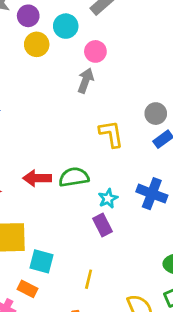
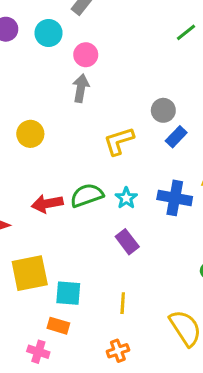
yellow circle: (37, 44) -> (30, 134), moved
yellow L-shape: (111, 134) -> (119, 141), turned -88
cyan star: (108, 198) -> (126, 198), moved

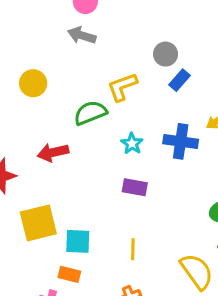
gray arrow: (81, 88) -> (82, 35), turned -80
green semicircle: (87, 195) -> (90, 113), moved
purple rectangle: (127, 242) -> (135, 187), turned -40

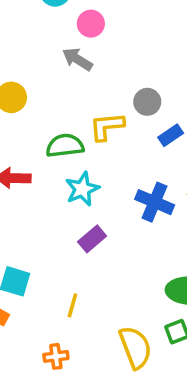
gray circle: (166, 54) -> (147, 102), moved
cyan star: (132, 144) -> (82, 189), moved, size x1.4
purple rectangle: (135, 187) -> (92, 239), turned -65

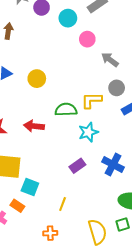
gray arrow: (77, 59) -> (110, 60), moved
cyan star: (82, 189) -> (88, 132), moved
blue cross: (155, 202) -> (113, 164), moved

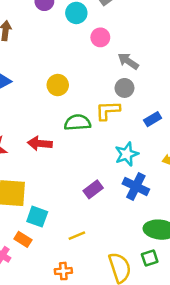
yellow circle: (37, 79) -> (58, 85), moved
gray circle: (117, 88) -> (124, 88), moved
cyan star: (88, 132) -> (127, 154), moved
yellow line: (63, 204) -> (77, 236), turned 48

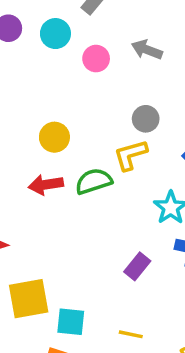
gray arrow: (128, 61) -> (147, 50), moved
red arrow: (40, 143) -> (46, 185), moved
yellow line: (77, 236) -> (131, 334), turned 49

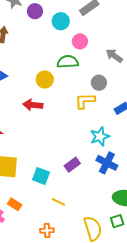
gray arrow: (147, 50) -> (114, 56), moved
green semicircle: (94, 181) -> (68, 62), moved
cyan square: (71, 322) -> (41, 176), moved

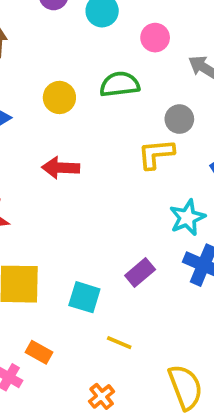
pink circle: (80, 41) -> (155, 38), moved
yellow circle: (45, 79) -> (59, 97), moved
orange cross: (47, 231) -> (102, 396), turned -32

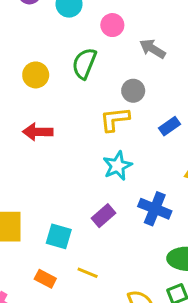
green semicircle: (120, 84) -> (84, 63), turned -60
cyan star: (187, 218) -> (117, 166), moved
orange rectangle: (39, 352) -> (45, 279), moved

